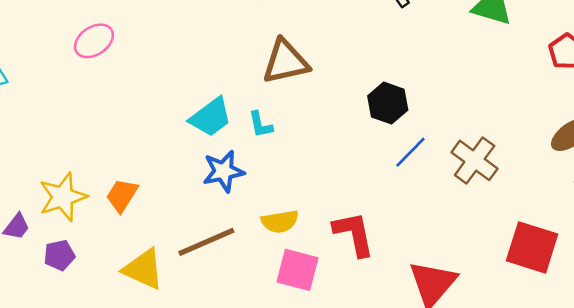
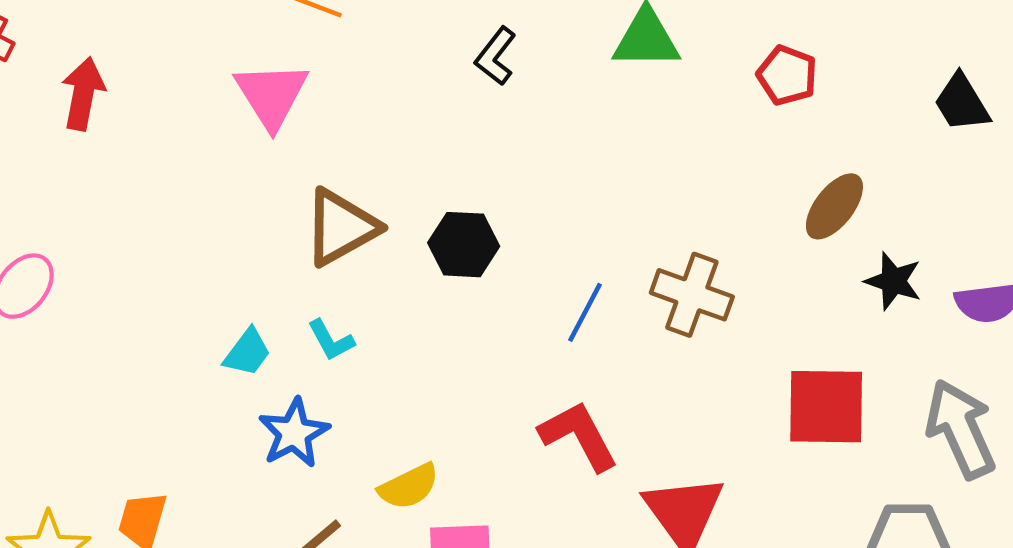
black hexagon: (388, 103) -> (464, 245), moved
cyan trapezoid: (211, 117) -> (247, 352), size x0.7
red L-shape: (354, 234) -> (579, 436), moved

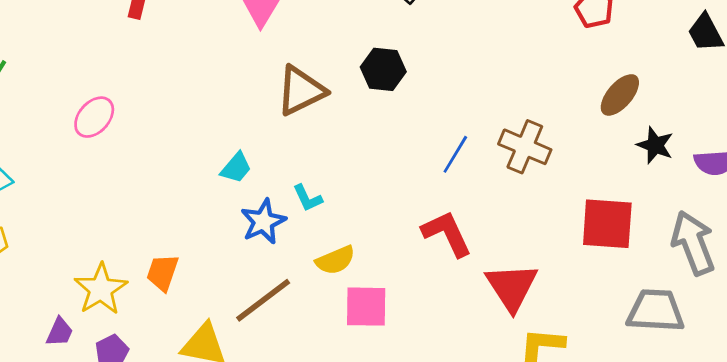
black hexagon: (464, 245) -> (383, 69), moved
cyan L-shape: (331, 340) -> (308, 198), moved

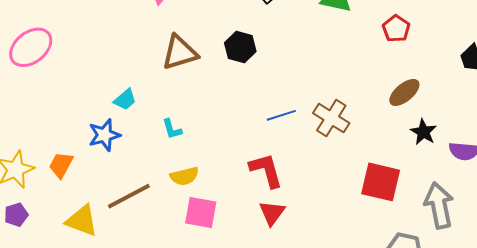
pink ellipse: (94, 117) -> (31, 47), size x1.4
blue line: (455, 154) -> (281, 115), turned 32
blue star: (263, 222) -> (104, 135), moved
red triangle: (512, 287) -> (272, 213), moved, size x0.7

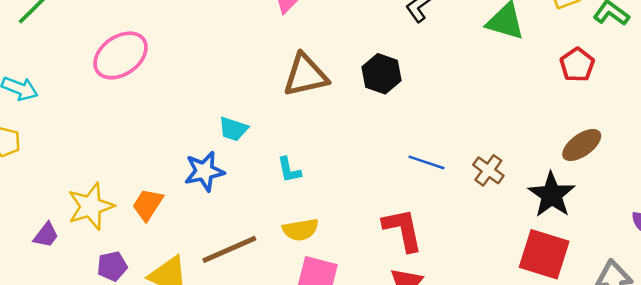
cyan trapezoid: (125, 100) -> (233, 129), turned 55
blue line: (281, 115) -> (426, 162), turned 32
brown cross: (331, 118) -> (488, 170), size x0.7
black star: (423, 132) -> (552, 195), moved, size x1.4
purple pentagon: (16, 215) -> (112, 266), moved

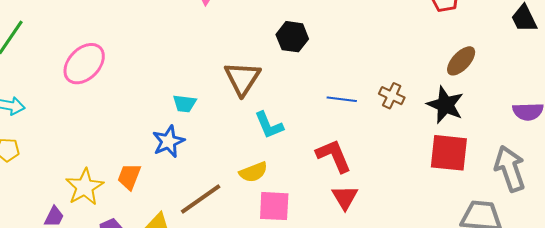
brown triangle: (306, 75) -> (242, 78), moved, turned -33
cyan L-shape: (289, 170) -> (269, 125), moved, size x1.4

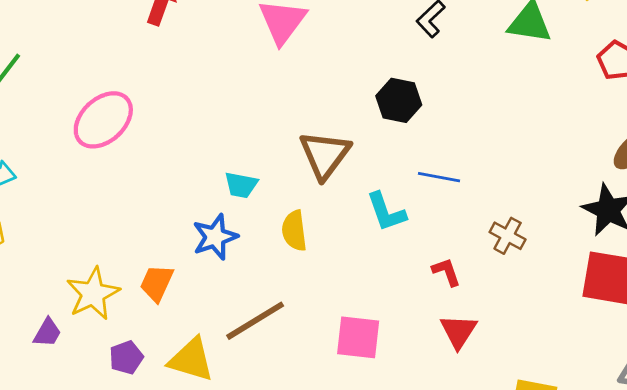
brown cross: (392, 96) -> (508, 236), moved
blue line: (342, 99) -> (439, 177), moved
cyan L-shape: (269, 125) -> (386, 212), moved
red L-shape: (334, 156) -> (446, 272), size x0.6
yellow semicircle: (253, 172) -> (294, 231), moved, turned 100

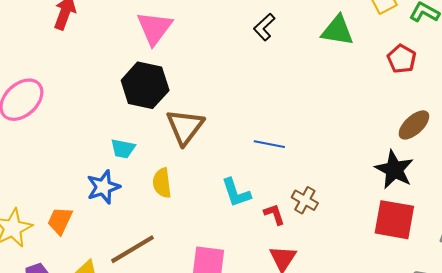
black hexagon: (399, 100) -> (145, 85), moved, size x1.4
cyan L-shape: (386, 212) -> (236, 193), moved
brown cross: (508, 236) -> (305, 200), moved

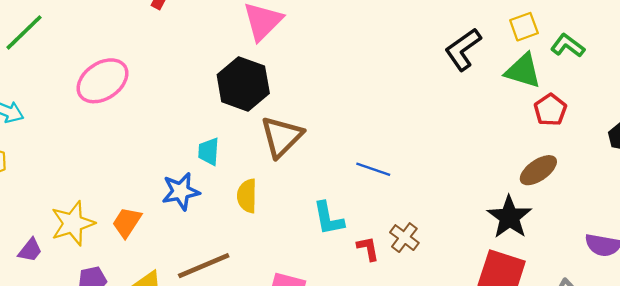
black L-shape: (264, 27) -> (463, 49), moved, size x1.4
green triangle: (337, 30) -> (523, 71), moved
red pentagon: (402, 59) -> (550, 110), moved
cyan trapezoid: (123, 149) -> (209, 151), turned 75

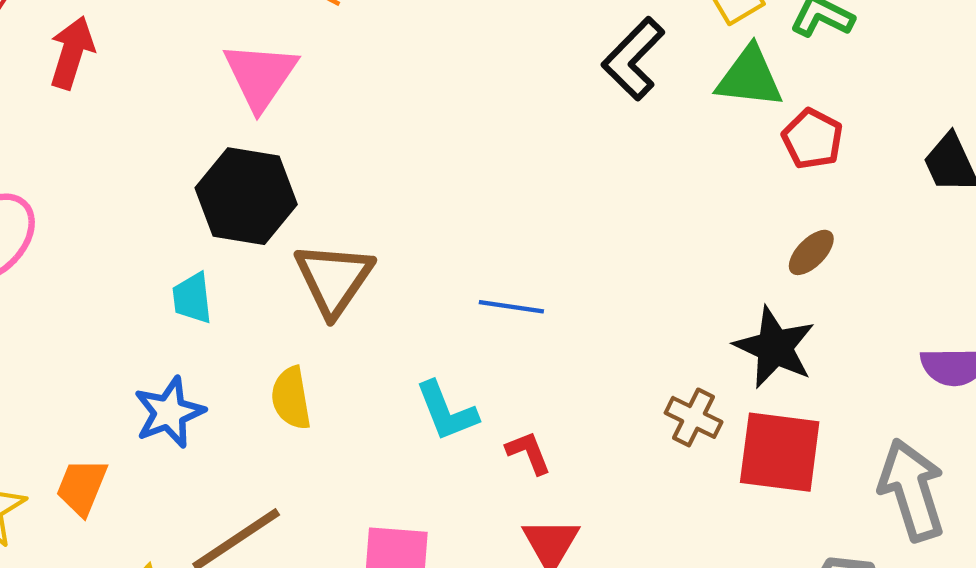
cyan trapezoid: (209, 151) -> (192, 298), moved
brown ellipse: (538, 170) -> (811, 252), size x0.7
brown cross: (404, 238) -> (694, 417), moved

